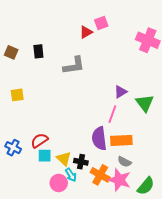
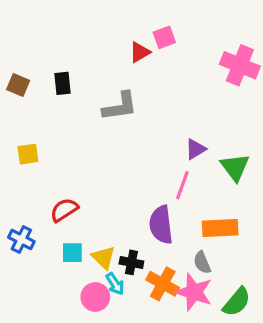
red semicircle: (39, 140) -> (64, 210), moved
orange rectangle: (121, 140) -> (220, 228), moved
gray semicircle: (124, 162) -> (202, 262), turned 40

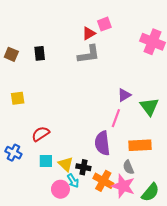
gray L-shape: (120, 106) -> (89, 54), moved

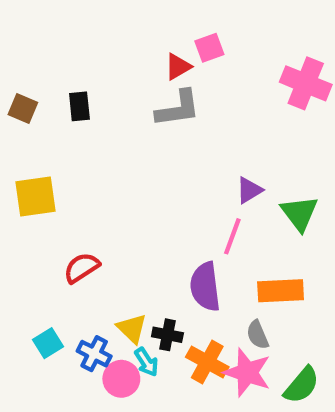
yellow square: (18, 98) -> (35, 196), size x1.5
blue cross: (13, 153) -> (94, 354), moved
cyan square: (46, 161) -> (48, 343), moved, turned -32

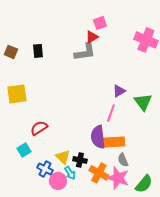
red triangle: (178, 67) -> (92, 37), moved
orange rectangle: (281, 291) -> (114, 142), moved
cyan square: (48, 343) -> (24, 150), moved

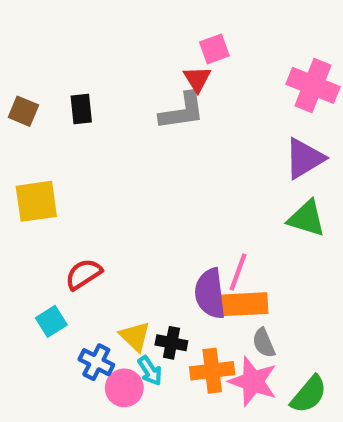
red triangle: (92, 37) -> (197, 79), turned -32
purple triangle: (119, 91) -> (304, 158), moved, size x1.5
green triangle: (143, 102) -> (307, 218), turned -36
pink line: (111, 113) -> (238, 272), moved
orange cross: (99, 173) -> (212, 371), turned -36

